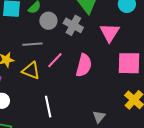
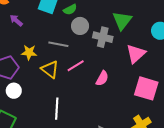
gray cross: (73, 25) -> (103, 37), turned -30
pink semicircle: (84, 65) -> (102, 78), size x0.7

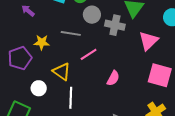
yellow triangle: (50, 69) -> (62, 72), moved
pink semicircle: (102, 78) -> (113, 78), moved
white circle: (14, 91) -> (39, 88), moved

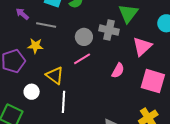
gray circle: (92, 15) -> (84, 37), moved
gray line: (71, 33) -> (46, 25), moved
pink semicircle: (113, 78) -> (118, 71), moved

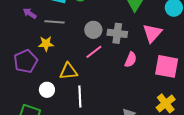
gray cross: (109, 30) -> (117, 33), moved
yellow triangle: (55, 76) -> (68, 71), turned -36

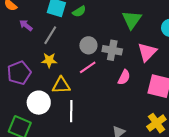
gray line: (55, 22) -> (50, 35), turned -66
yellow star: (46, 44) -> (49, 60), moved
white circle: (47, 90) -> (39, 103), size x1.5

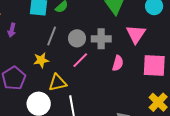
purple arrow: (26, 25) -> (12, 30), turned -104
gray line: (50, 35) -> (52, 36), moved

